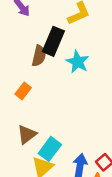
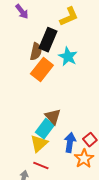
orange rectangle: (23, 91) -> (42, 70), moved, size x1.6
brown triangle: (27, 134) -> (53, 117), moved, turned -36

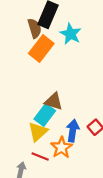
brown semicircle: (36, 52) -> (35, 28), turned -30
brown triangle: (53, 117) -> (54, 101), turned -30
orange star: (84, 159) -> (62, 147), moved

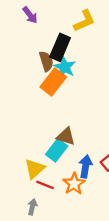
cyan star: (71, 34) -> (65, 67), moved
yellow triangle: (38, 132) -> (35, 169), moved
red line: (40, 156) -> (45, 185), moved

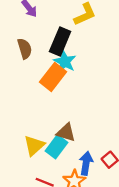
brown semicircle: (46, 61) -> (25, 49), moved
yellow triangle: (35, 169) -> (34, 146), moved

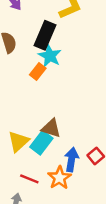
orange rectangle: (53, 77) -> (38, 71), size x0.6

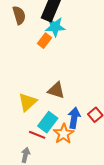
cyan star: (50, 56) -> (55, 27), turned -30
cyan rectangle: (41, 143) -> (48, 122), moved

